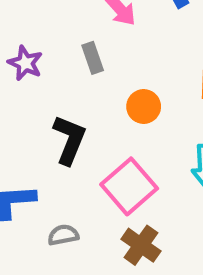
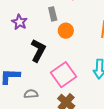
purple star: (25, 63) -> (19, 22), moved
orange circle: (144, 107) -> (66, 31), moved

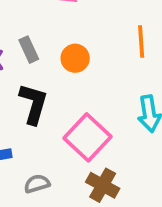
gray rectangle: (53, 14) -> (29, 50), moved

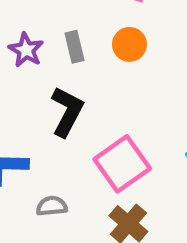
orange circle: (75, 58) -> (129, 44), moved

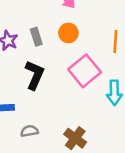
pink square: (122, 164) -> (85, 71), moved

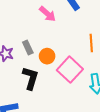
orange circle: (68, 33) -> (47, 56), moved

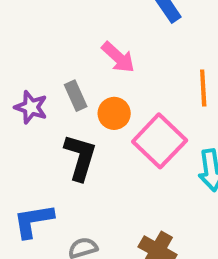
pink arrow: (47, 14) -> (118, 57), moved

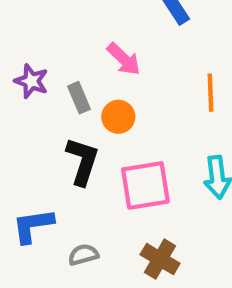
purple star: (31, 107) -> (31, 81), moved
pink square: (160, 141) -> (145, 185), moved, turned 36

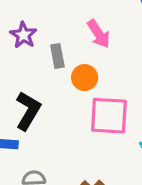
black L-shape: (82, 161) -> (28, 111), moved
pink square: (145, 185) -> (109, 116), moved

